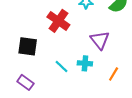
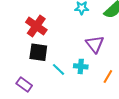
red cross: (58, 21) -> (36, 26), moved
black square: (28, 46) -> (38, 52), moved

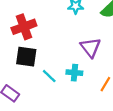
red cross: (36, 26) -> (24, 27), turned 35

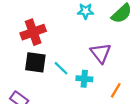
cyan line: (49, 76) -> (61, 68), moved

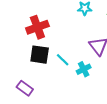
cyan cross: (84, 79) -> (84, 69), turned -32

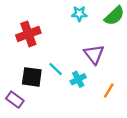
black square: (40, 55) -> (32, 77), moved

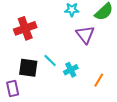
purple triangle: (94, 54) -> (85, 35), moved
purple rectangle: (15, 100) -> (13, 88), turned 42

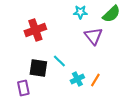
cyan cross: (71, 70) -> (77, 79), moved
orange line: (99, 80) -> (95, 80), moved

